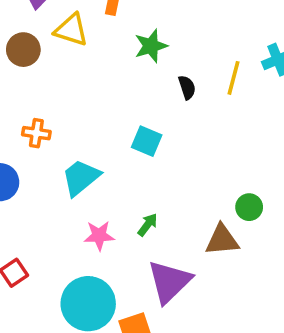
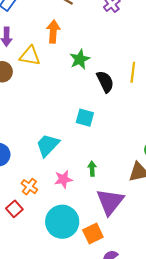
black semicircle: (187, 87) -> (105, 82), size x1.5
orange cross: (36, 133) -> (29, 187), moved, turned 35
green arrow: (148, 225) -> (92, 169), turned -32

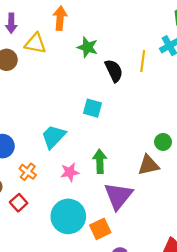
green star: (80, 59) -> (87, 47), turned -30
green arrow: (92, 169) -> (100, 161), size x1.5
orange cross: (29, 187) -> (28, 172), moved

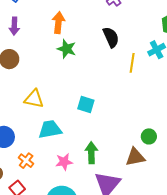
yellow triangle: (35, 43) -> (34, 99), moved
green star: (87, 47) -> (67, 49), moved
black semicircle: (114, 71) -> (111, 37), moved
cyan trapezoid: (53, 137) -> (50, 129), turned 35

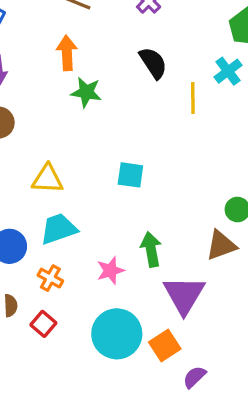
cyan trapezoid: (50, 129) -> (59, 229), moved

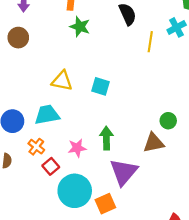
yellow triangle: (47, 179) -> (62, 81), moved
red square: (43, 324) -> (51, 166), moved

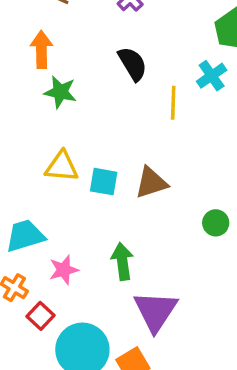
yellow triangle: (62, 81) -> (62, 167), moved
brown triangle: (154, 143) -> (151, 183), moved
pink star: (77, 148) -> (64, 270), moved

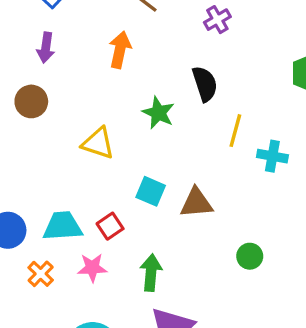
cyan cross: (212, 76) -> (272, 156), moved, turned 32
green star: (60, 92) -> (158, 113), moved
yellow triangle: (62, 167) -> (98, 143), moved
red square: (40, 316) -> (110, 226), moved

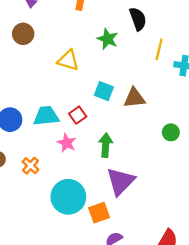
pink star: (92, 268) -> (67, 143), turned 30
orange cross: (41, 274) -> (31, 166), moved

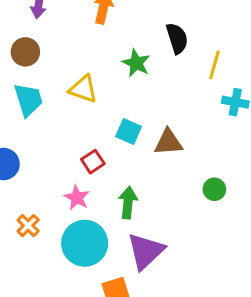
yellow line: (159, 49) -> (214, 65), moved
cyan trapezoid: (46, 116) -> (28, 100), moved, turned 76
cyan circle: (68, 197) -> (85, 243), moved

